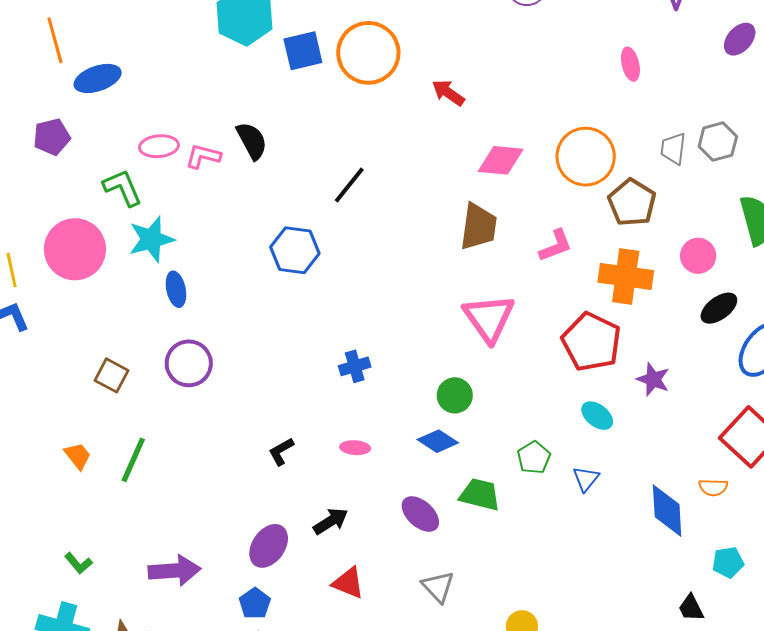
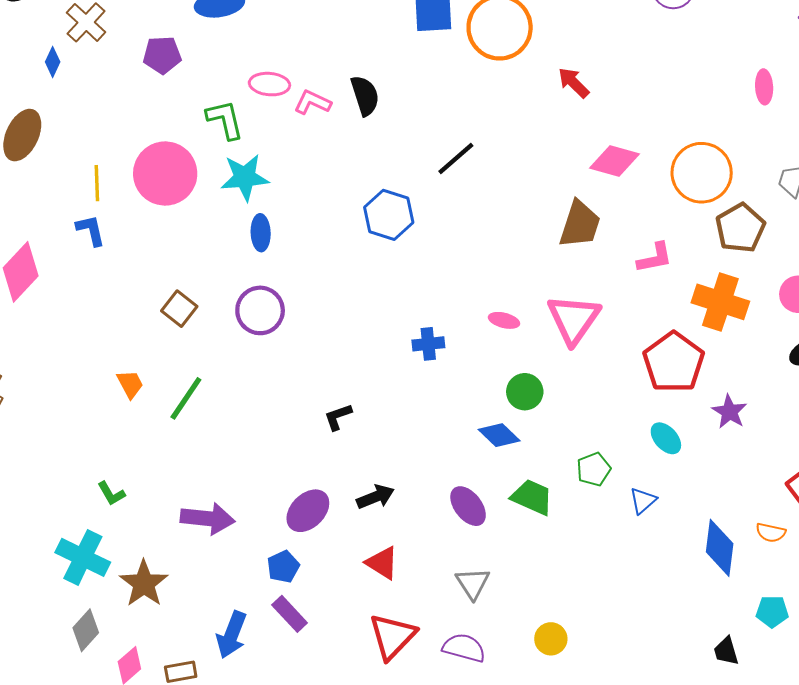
pink ellipse: (355, 448) -> (504, 320), moved

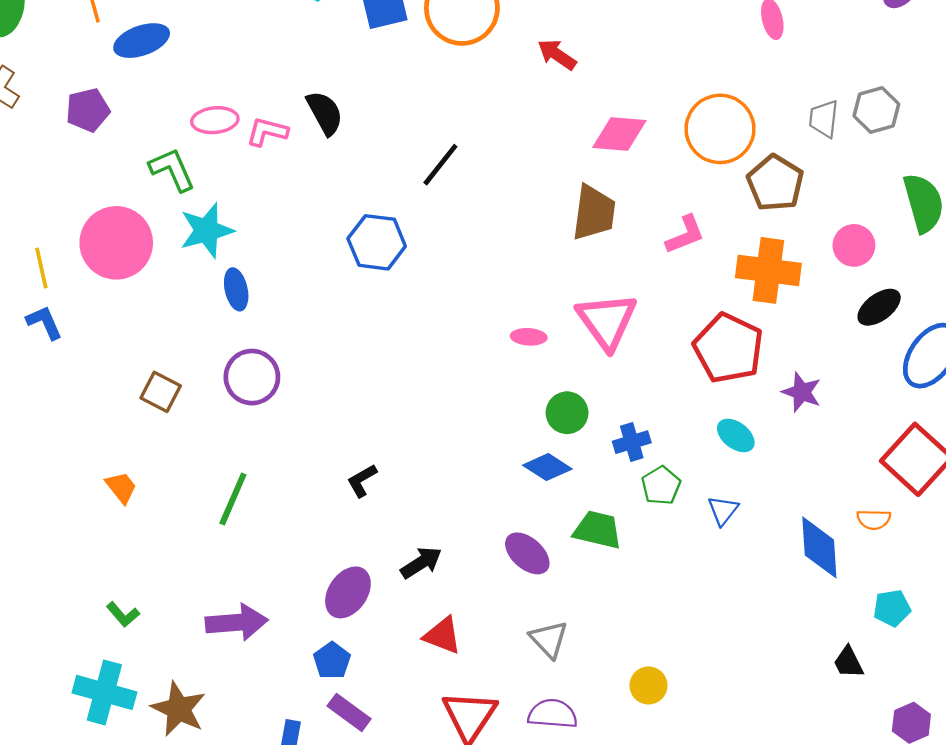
blue cross: (428, 344) -> (632, 442), moved
green line: (186, 398) -> (233, 499), moved

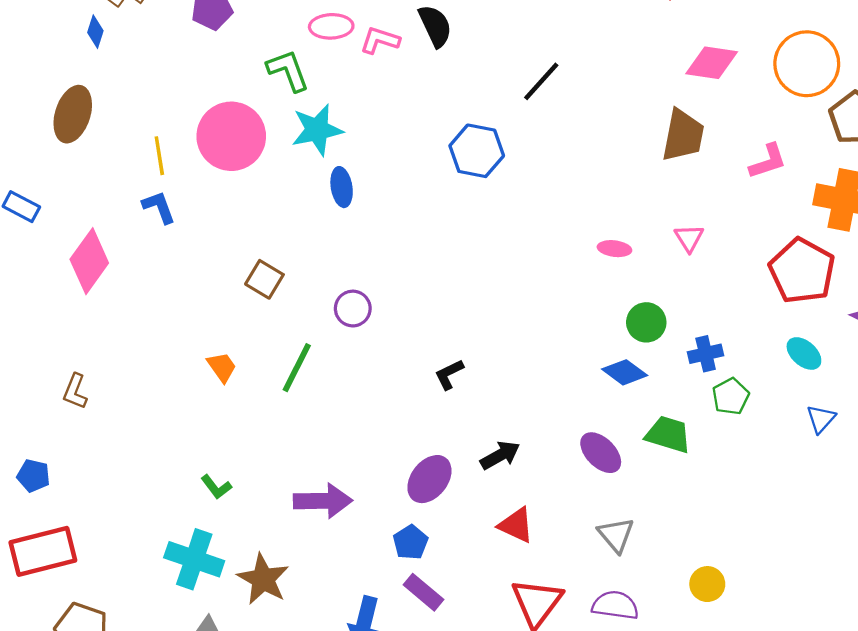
pink triangle: (607, 321) -> (689, 238), size x0.5
purple circle: (252, 377) -> (353, 309), moved, size x0.7
green line: (233, 499) -> (297, 368), moved
blue triangle: (723, 510) -> (821, 419), moved

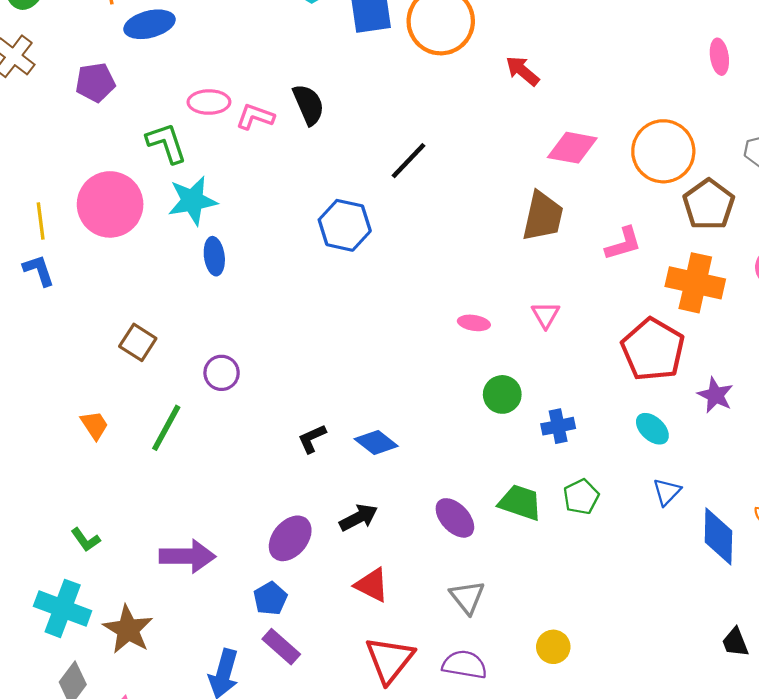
blue diamond: (625, 372) -> (376, 442), moved
green pentagon: (731, 396) -> (581, 497), moved

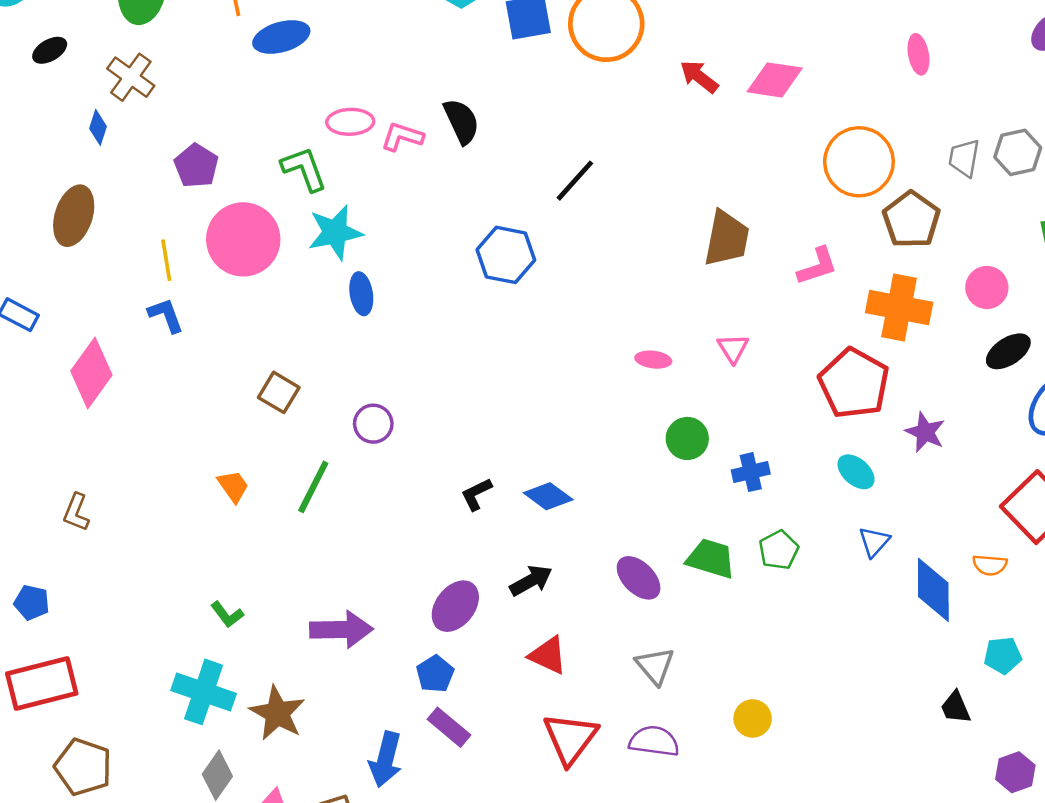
purple pentagon: (95, 82) -> (196, 166), moved, turned -30
pink diamond: (572, 148) -> (775, 80), moved

